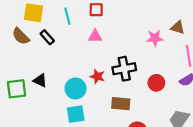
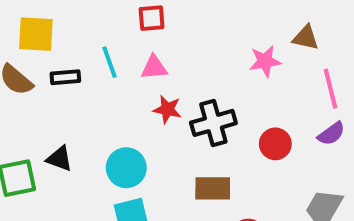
cyan line: (67, 16) -> (109, 62), moved
black rectangle: (47, 37) -> (65, 77), turned -48
red star: (97, 77) -> (167, 109), moved

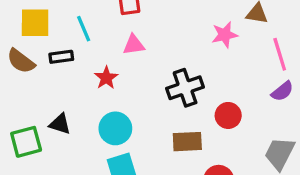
cyan line: (109, 62) -> (84, 29), moved
red star: (167, 109) -> (106, 78), moved, turned 30
red circle: (275, 144) -> (228, 115), moved

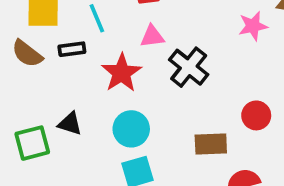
red star: (106, 78) -> (122, 73), size x1.5
black cross: (185, 88) -> (189, 67), moved, turned -33

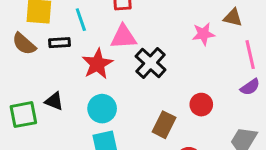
pink triangle: (152, 36) -> (123, 37), size x1.4
brown rectangle: (211, 144) -> (164, 125), turned -65

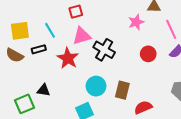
red circle: (201, 105) -> (148, 54), moved
cyan circle: (102, 109) -> (96, 86), moved

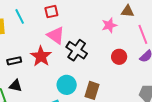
cyan line: (50, 30) -> (20, 16), moved
pink triangle: (82, 36) -> (56, 35), turned 48
black rectangle: (39, 49) -> (14, 61), moved

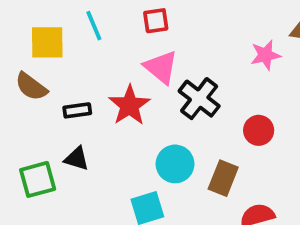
red circle: (119, 57) -> (259, 130), moved

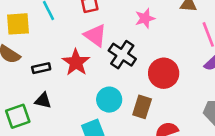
pink star: (265, 55) -> (145, 18), moved
red circle: (259, 130) -> (164, 73), size x1.5

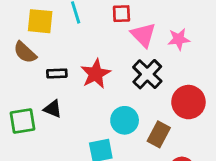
pink triangle: (95, 35) -> (143, 35), moved

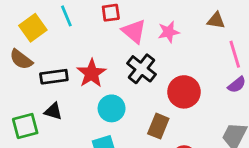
yellow square: (40, 21) -> (33, 28), turned -36
black rectangle: (57, 73) -> (54, 77), size x1.4
cyan circle: (125, 120) -> (112, 108), moved

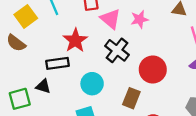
red star: (91, 73) -> (75, 40), moved
black rectangle: (54, 77) -> (58, 63), moved

